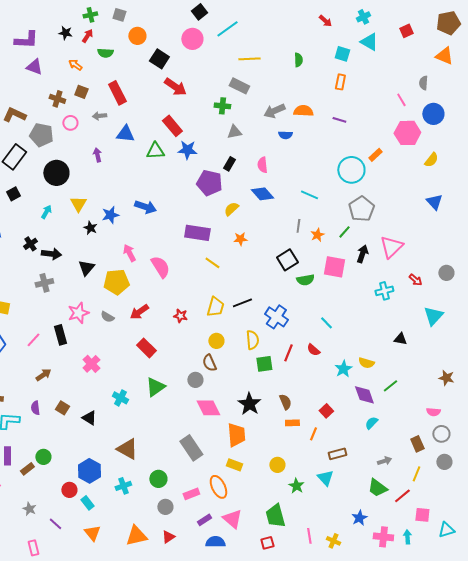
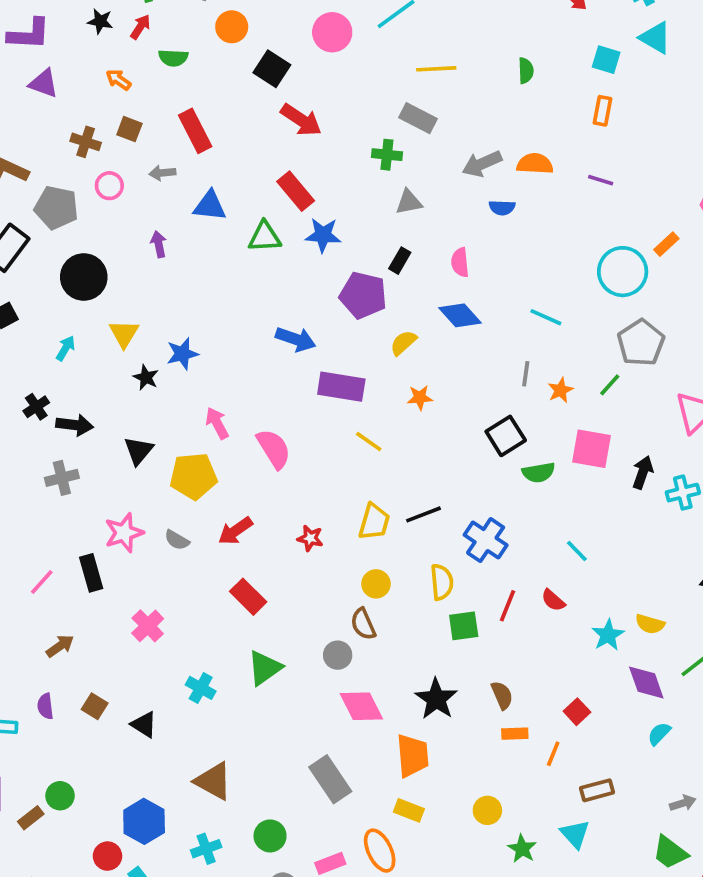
blue arrow: (145, 207) -> (296, 339), moved
black arrow: (362, 254) -> (643, 472), moved

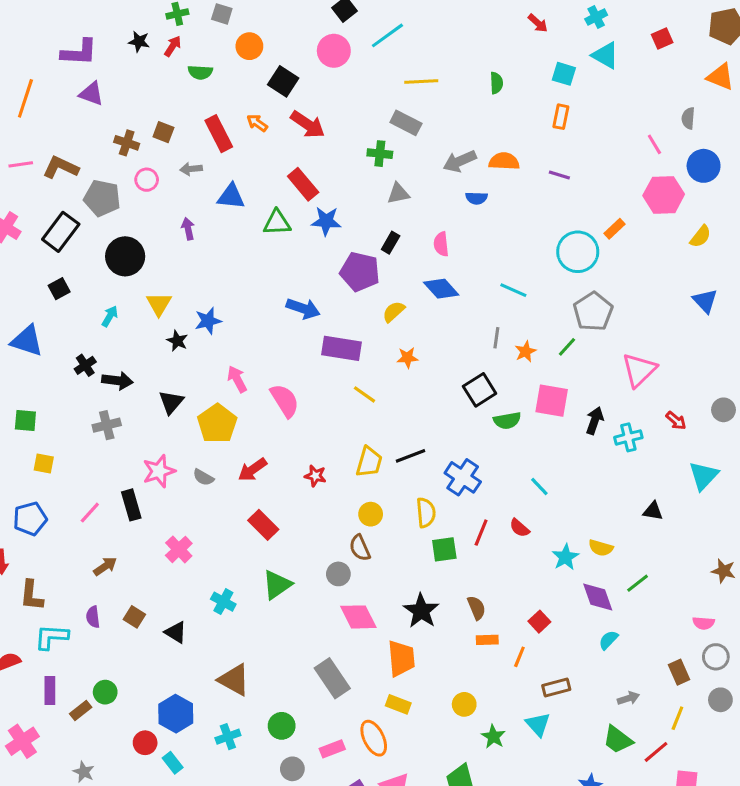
orange arrow: (118, 80) -> (257, 123), moved
yellow pentagon: (193, 476) -> (217, 424), turned -30

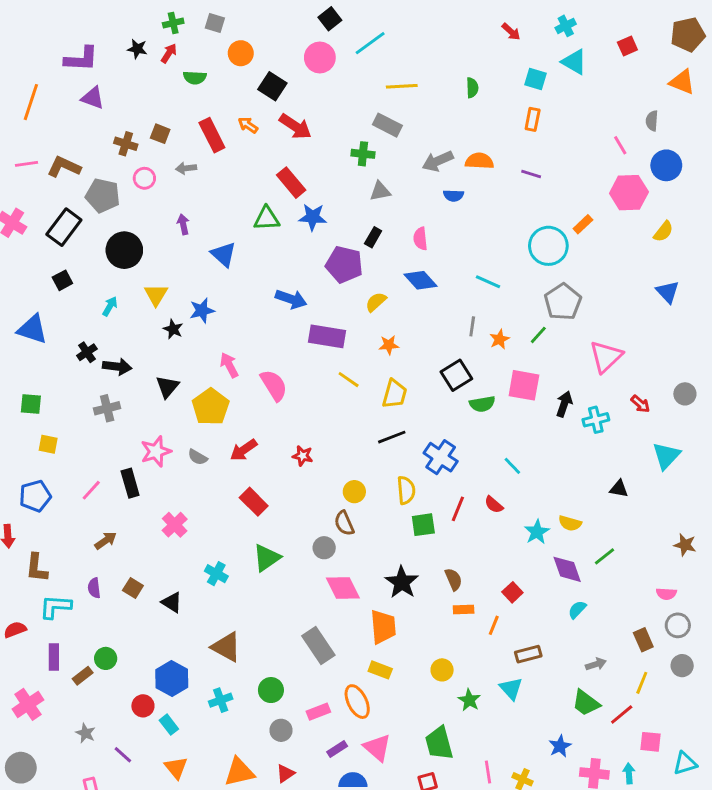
blue triangle: (231, 197) -> (223, 254), moved, turned 36
yellow trapezoid: (369, 462) -> (395, 394), moved

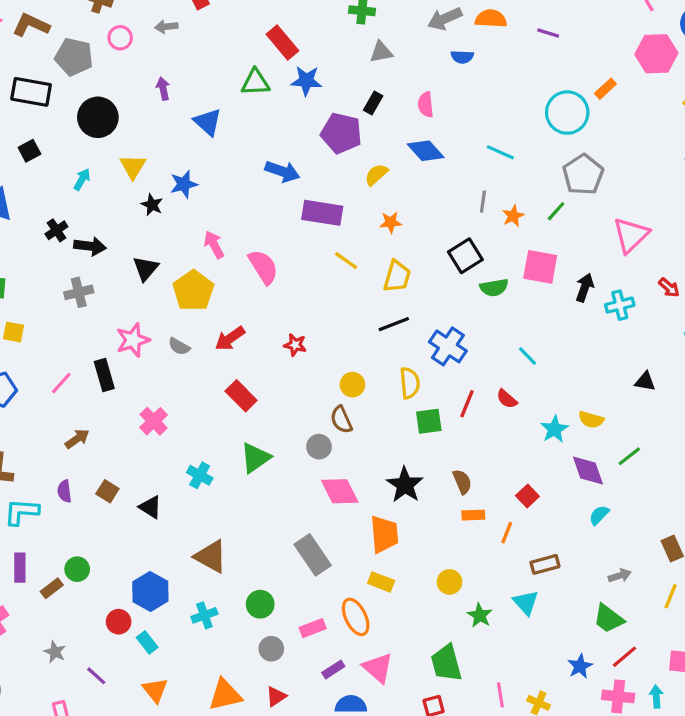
black rectangle: (64, 227) -> (31, 92), turned 63
red line: (622, 714) -> (625, 657), moved

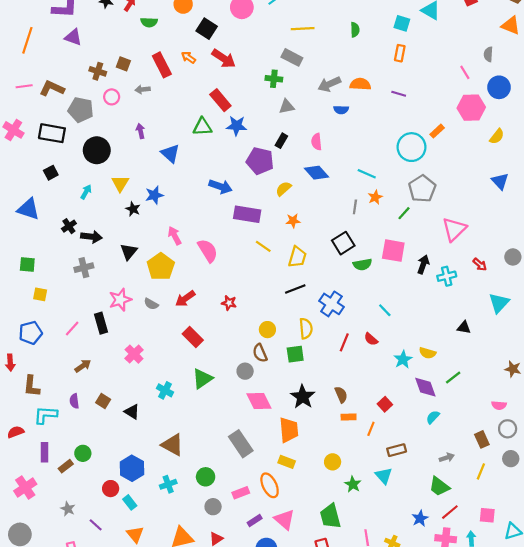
orange star: (513, 216) -> (375, 197), moved
green square: (429, 421) -> (295, 354), moved

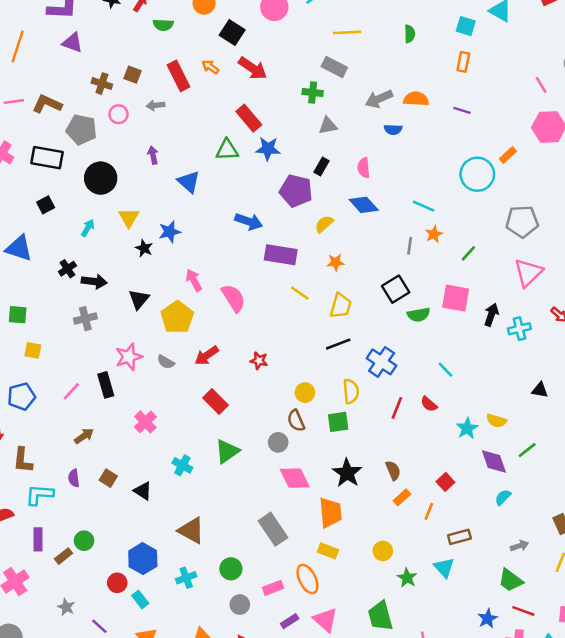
gray pentagon: (422, 189) -> (522, 221), moved, turned 30
orange rectangle: (349, 417) -> (402, 497), turned -40
red line: (450, 512) -> (523, 611), turned 60

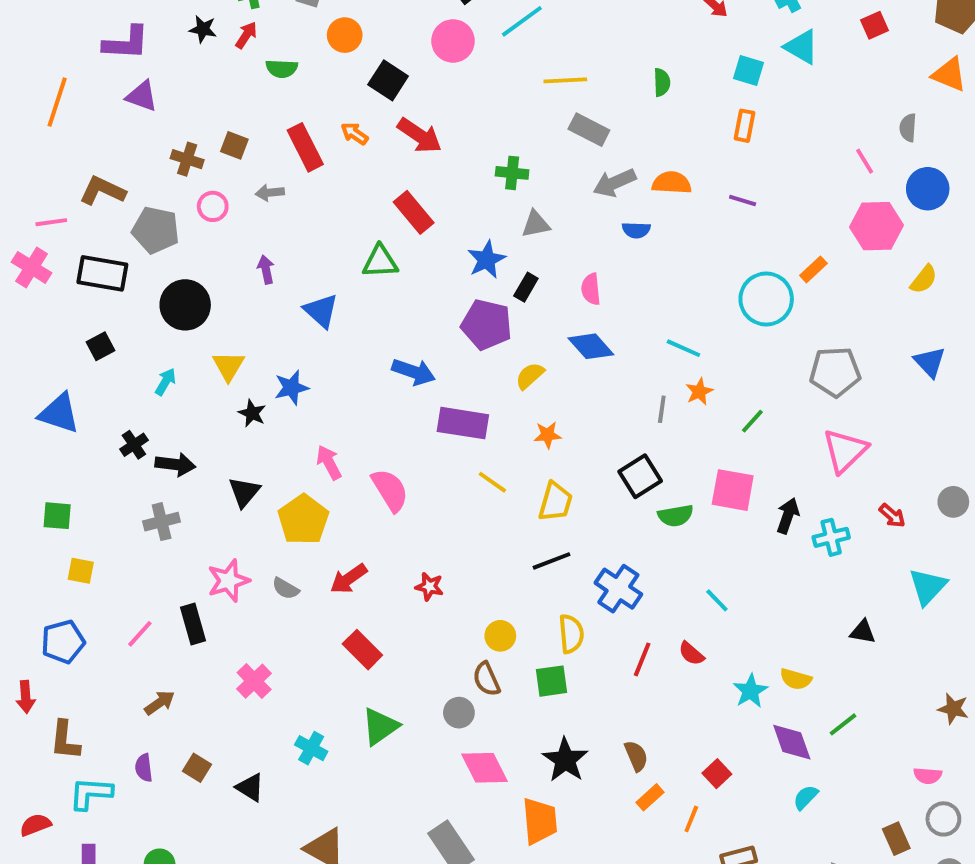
gray rectangle: (334, 67) -> (589, 130), moved
pink line: (14, 101) -> (51, 222), moved
blue star: (268, 149) -> (486, 260), moved, turned -30

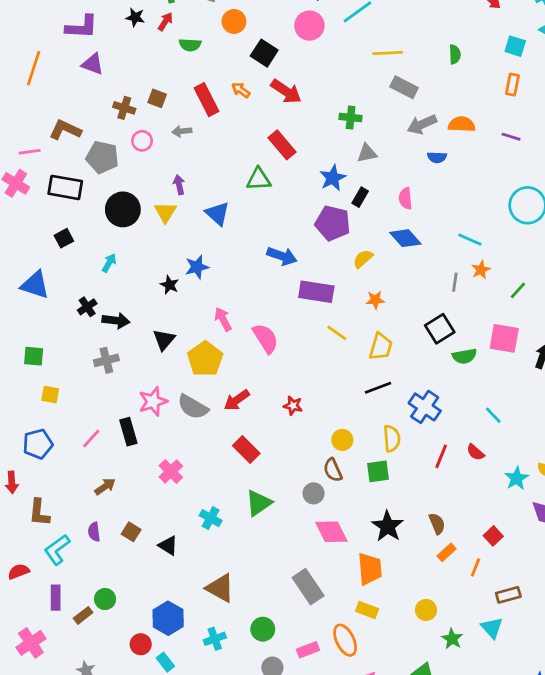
yellow triangle: (228, 366) -> (165, 212), moved
gray semicircle: (286, 589) -> (193, 407), size x1.6
cyan L-shape: (91, 793) -> (57, 550), turned -40

